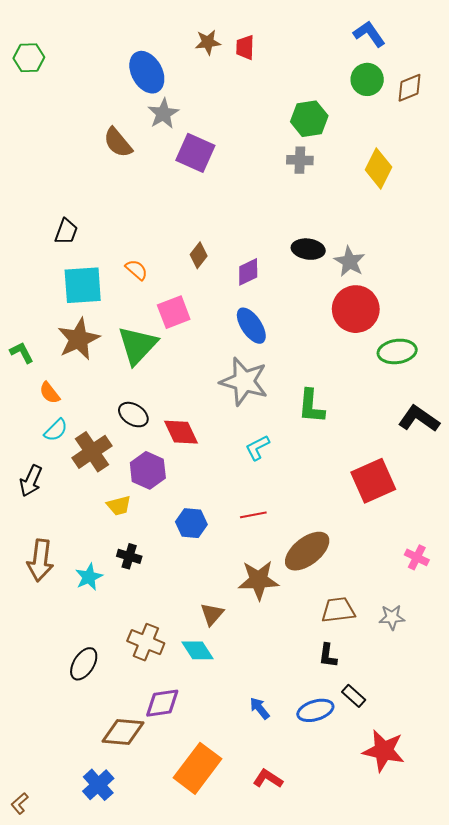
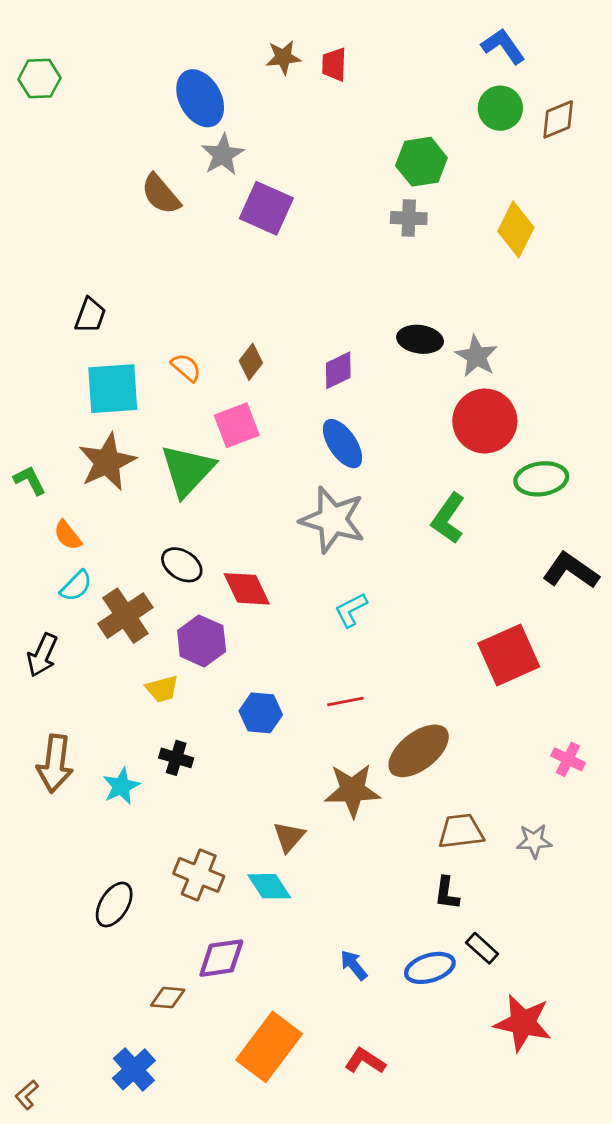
brown diamond: (199, 255) -> (251, 362), moved
green L-shape: (311, 406) -> (448, 518), moved, turned 30
brown diamond: (123, 732) -> (168, 998), size x0.6

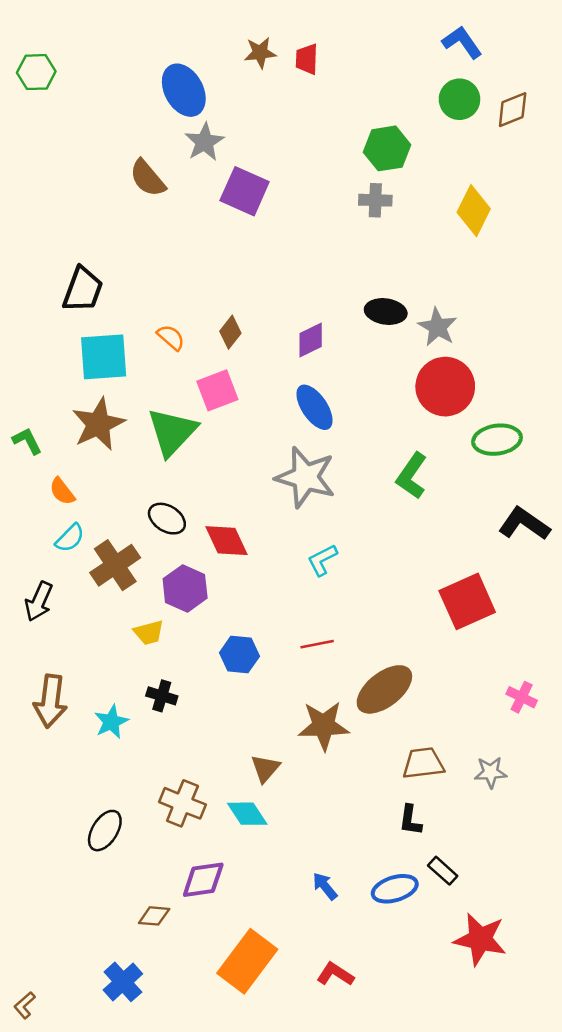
black trapezoid: (90, 315) -> (83, 289), size x1.4

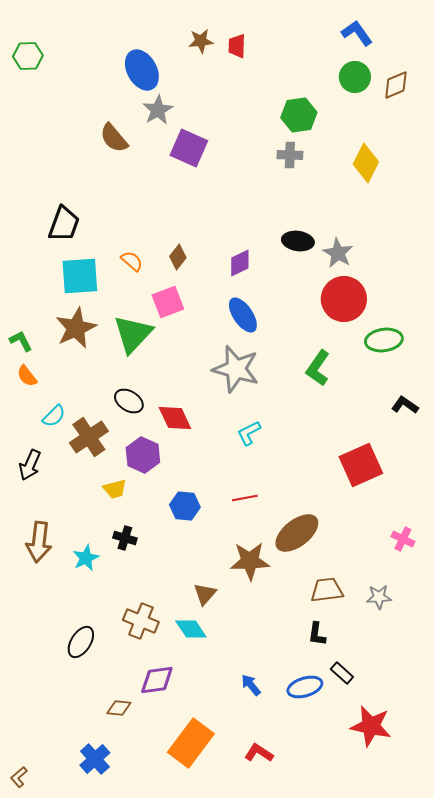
orange semicircle: (62, 491) -> (27, 376), moved
black L-shape: (524, 524) -> (405, 405), size x0.7

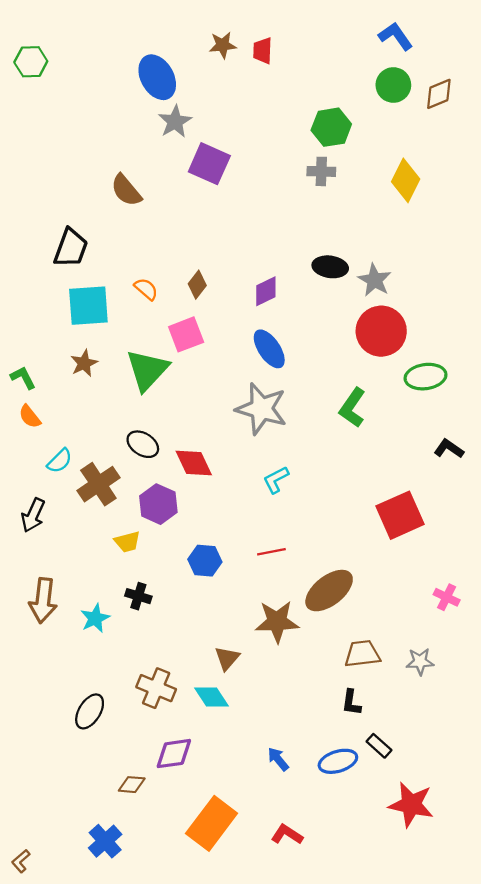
brown semicircle: (114, 138) -> (126, 190), moved
brown star: (76, 328) -> (84, 363), size x0.6

